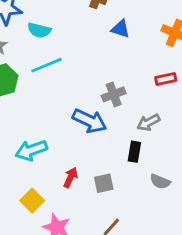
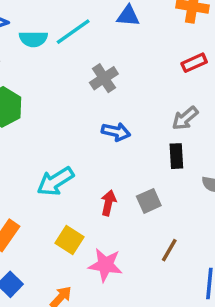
cyan line: (47, 65) -> (73, 32), moved
gray cross: (114, 94) -> (104, 78), moved
blue arrow: (90, 121) -> (116, 132), size x0.7

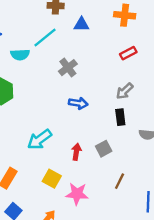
cyan semicircle: (33, 39) -> (20, 55), moved

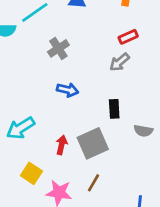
gray arrow: (125, 91) -> (120, 62), moved
gray square: (104, 149) -> (93, 143), size x1.6
brown line: (120, 181) -> (94, 183), moved

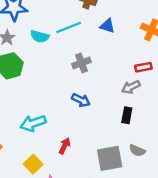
black rectangle: (114, 109) -> (127, 115), moved
gray square: (93, 143) -> (110, 158), moved

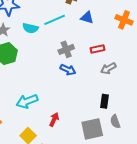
red rectangle: (143, 67) -> (97, 49), moved
blue arrow: (81, 100) -> (68, 70), moved
black rectangle: (127, 115) -> (105, 101), moved
gray semicircle: (137, 150) -> (115, 122), turned 48

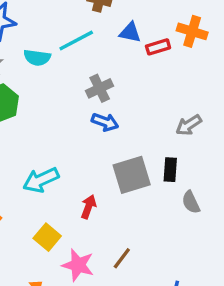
red rectangle: (97, 49) -> (158, 47), moved
gray arrow: (108, 68) -> (189, 125), moved
gray square: (92, 129) -> (132, 175), moved

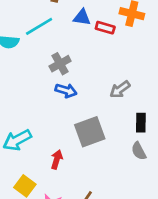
red rectangle: (158, 47) -> (105, 28), turned 36
gray arrow: (189, 125) -> (120, 89), moved
black rectangle: (170, 170) -> (141, 123), moved

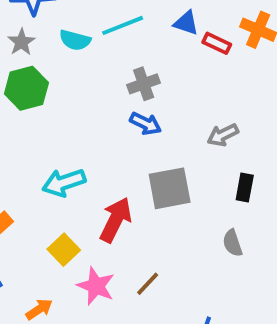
gray semicircle: (139, 151) -> (233, 243), moved
red arrow: (57, 159) -> (116, 220), size x1.6

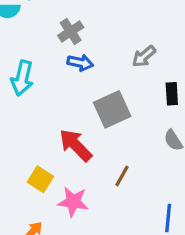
cyan arrow: (64, 183) -> (22, 78), moved, turned -44
red arrow: (116, 220) -> (76, 145), turned -57
brown line: (148, 284) -> (122, 176), moved

